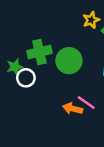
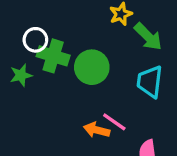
green cross: (39, 52) -> (53, 56), turned 30
white circle: (26, 78) -> (35, 40), moved

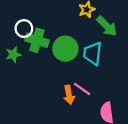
cyan trapezoid: (150, 82) -> (93, 53), moved
orange arrow: (97, 130) -> (69, 95), turned -114

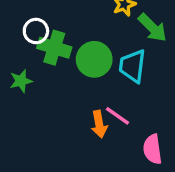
green star: (13, 55) -> (21, 81), moved

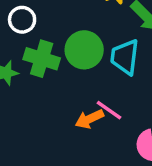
green cross: (54, 48) -> (42, 59), moved
orange arrow: (99, 124) -> (89, 119), turned 75

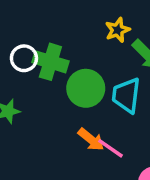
green cross: (42, 59) -> (50, 62), moved
orange arrow: (89, 119) -> (91, 139), moved, turned -116

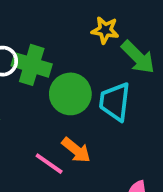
yellow star: (118, 30) -> (105, 30), turned 30
pink line: (110, 148) -> (49, 164), moved

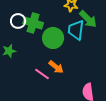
cyan trapezoid: (115, 102) -> (76, 30), moved

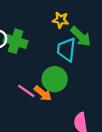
green circle: (53, 38) -> (55, 79), moved
pink line: (42, 74) -> (26, 91), moved

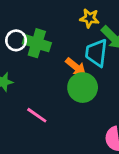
pink line: (26, 91) -> (37, 115), moved
orange arrow: (43, 93) -> (76, 67), moved

